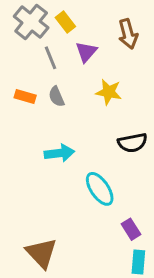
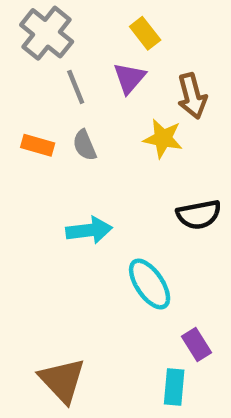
yellow rectangle: (65, 22) -> (145, 33), moved
brown arrow: (128, 34) -> (192, 96), moved
cyan rectangle: (138, 262) -> (174, 387), moved

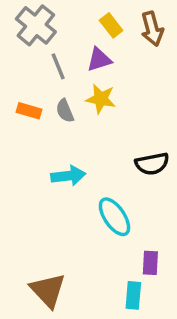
purple triangle: (129, 78) -> (99, 60), turned 32
brown arrow: (192, 96) -> (152, 29), moved
yellow star: (163, 138) -> (101, 99), moved
purple rectangle: (197, 344) -> (150, 263), turned 35

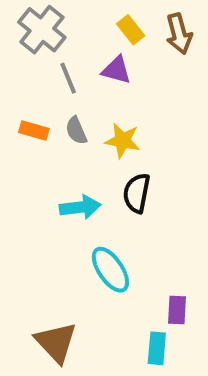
purple triangle: (99, 60) -> (117, 70), turned 32
yellow star: (101, 99) -> (123, 141), moved
black semicircle: (152, 164) -> (137, 193), moved, turned 112
cyan ellipse: (114, 217) -> (110, 270), moved

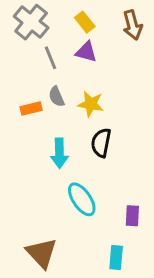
yellow rectangle: (131, 30) -> (85, 22), moved
orange rectangle: (34, 131) -> (31, 108), moved, turned -30
cyan arrow: (80, 207) -> (59, 153), turned 96
purple rectangle: (177, 310) -> (132, 216), moved

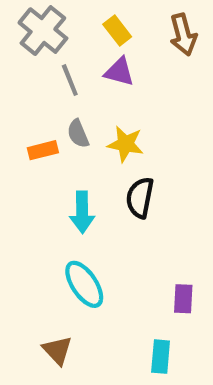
cyan ellipse: (82, 199) -> (84, 284), moved
brown triangle: (42, 253) -> (57, 350), size x0.7

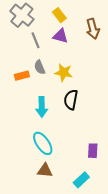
brown arrow: (183, 35) -> (93, 29), moved
brown triangle: (57, 350) -> (45, 170), moved, turned -42
cyan rectangle: (161, 357) -> (81, 180), turned 42

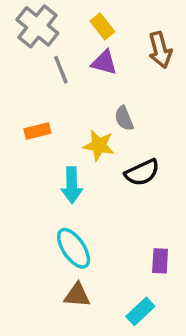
gray semicircle: (40, 67) -> (124, 118), moved
yellow star: (64, 73) -> (99, 145), moved
black semicircle: (71, 100) -> (142, 173), moved, turned -126

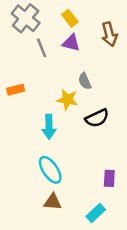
orange rectangle: (37, 131) -> (16, 90), moved

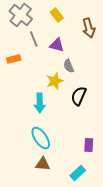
purple triangle: (71, 43) -> (57, 45), moved
orange rectangle: (16, 90) -> (14, 59), moved
yellow star: (67, 100) -> (55, 81), turned -30
black semicircle: (97, 118) -> (79, 96), turned 138

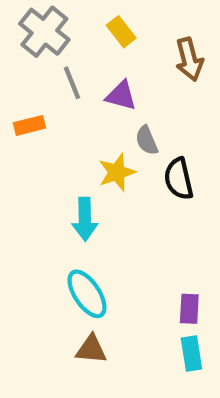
black semicircle: (79, 96) -> (179, 179), moved, turned -36
cyan rectangle: (78, 173) -> (191, 354), moved, turned -56

